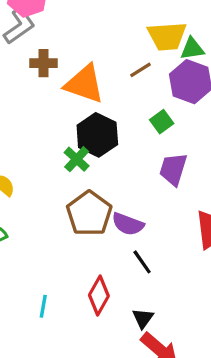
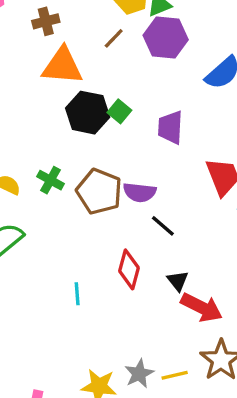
brown cross: (44, 63) -> (46, 21), moved
green square: (162, 122) -> (119, 111), moved
green cross: (77, 159) -> (50, 180), moved

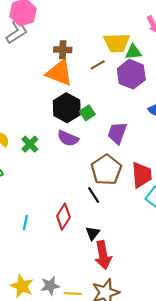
brown cross: (46, 21) -> (63, 50), moved
brown pentagon: (99, 192) -> (106, 170), moved
purple semicircle: (140, 192) -> (68, 138), moved
red arrow: (202, 307) -> (103, 255), turned 36

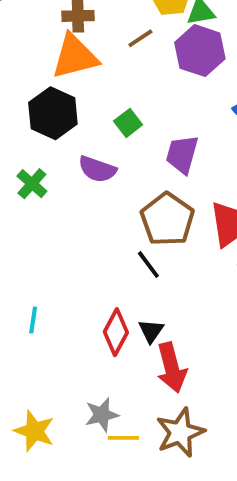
orange triangle: (59, 73) -> (75, 57), turned -32
black hexagon: (67, 108) -> (53, 113), moved
red diamond: (63, 217) -> (116, 332), moved
gray star: (50, 286) -> (102, 415), moved

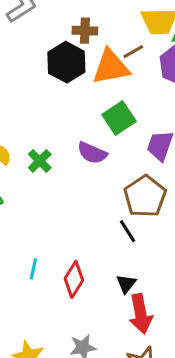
orange triangle: (75, 57) -> (111, 67), moved
black hexagon: (53, 113) -> (66, 62), moved
green square: (128, 123) -> (119, 118), size x1.5
red diamond: (116, 332) -> (74, 279), moved

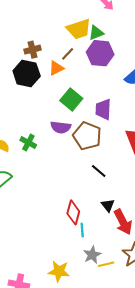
orange triangle: (111, 67) -> (56, 68), size x0.6
brown pentagon: (145, 196) -> (87, 136), moved
cyan line: (33, 269) -> (82, 230), moved

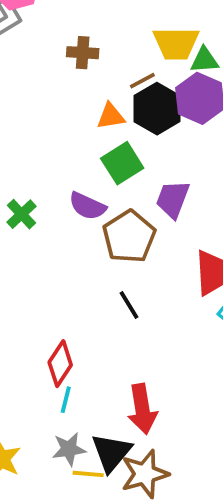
orange triangle: (56, 68) -> (111, 116), moved
black hexagon: (27, 74) -> (157, 109), moved
black triangle: (108, 205) -> (111, 452), moved, size x1.6

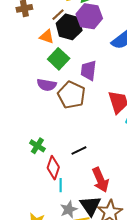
orange triangle: (111, 116) -> (47, 37), turned 42
green cross: (22, 214) -> (37, 146), moved
black line: (129, 305) -> (79, 150), moved, turned -70

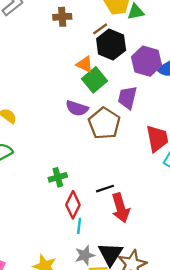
purple hexagon: (89, 16) -> (146, 61), moved
orange triangle: (47, 37) -> (85, 64), moved
green cross: (37, 146) -> (58, 177), turned 35
red arrow: (100, 180) -> (121, 208), moved

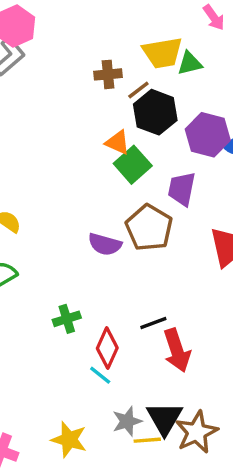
brown cross: (62, 17) -> (108, 74), moved
purple semicircle: (77, 108) -> (105, 244), moved
green cross: (58, 177) -> (67, 319), moved
cyan line: (79, 226) -> (100, 375), moved, turned -56

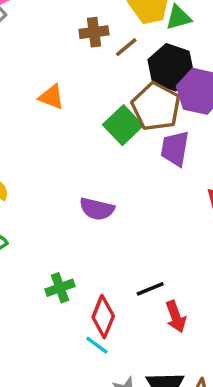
black hexagon: (155, 112) -> (171, 67), moved
orange triangle: (118, 142) -> (51, 97), moved
brown pentagon: (149, 228) -> (156, 107), moved
red arrow: (177, 350) -> (176, 317), size x0.7

